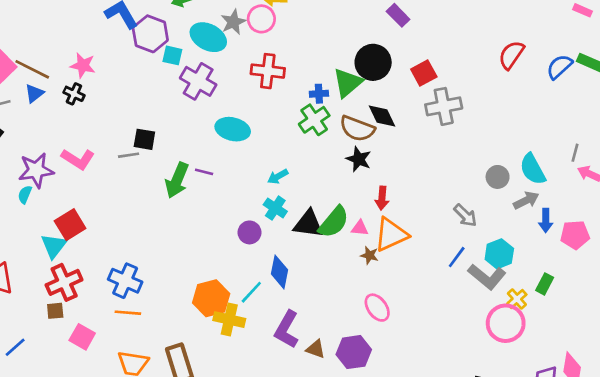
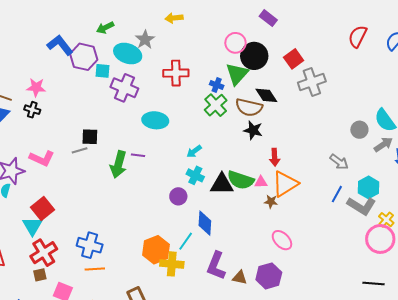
pink circle: (261, 19) -> (235, 43), moved
blue cross: (319, 94) -> (217, 85), turned 32
green semicircle: (334, 222) -> (241, 180), turned 76

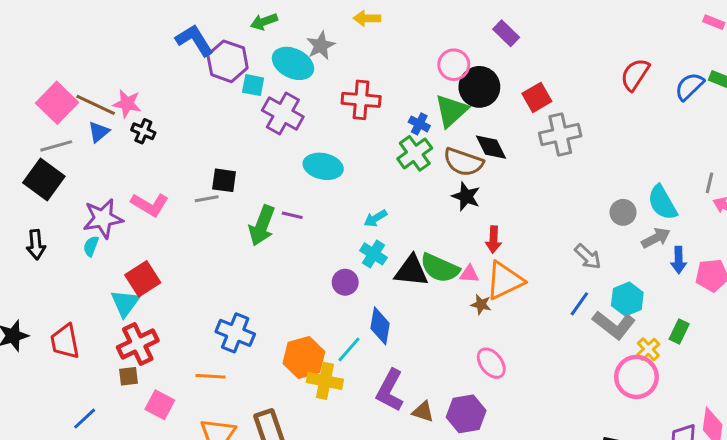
pink star: (36, 87) -> (127, 104), moved
blue cross: (90, 245) -> (235, 333), moved

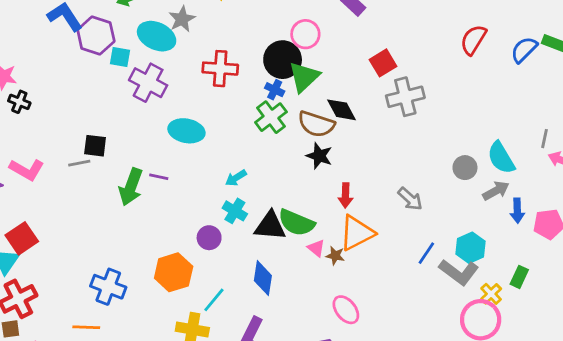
black circle: (479, 87) -> (283, 60), moved
gray arrow: (588, 257) -> (410, 199), moved
pink triangle: (469, 274) -> (316, 248), moved, turned 36
blue diamond: (380, 326) -> (263, 278), moved
orange hexagon: (304, 357) -> (174, 272), moved

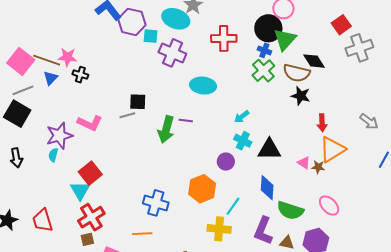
green semicircle: (296, 223) -> (290, 210), moved

